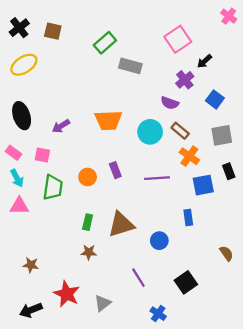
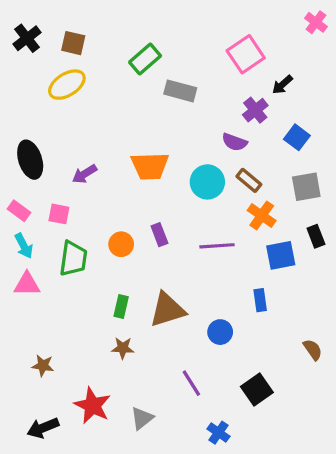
yellow ellipse: (24, 65) -> (67, 85), moved

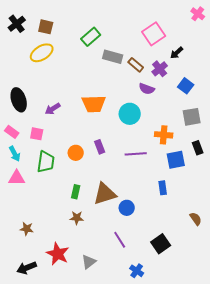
brown rectangle: (249, 180) -> (136, 65), moved
orange cross: (262, 215) -> (164, 135), turned -30
blue circle: (220, 332) -> (127, 208), moved

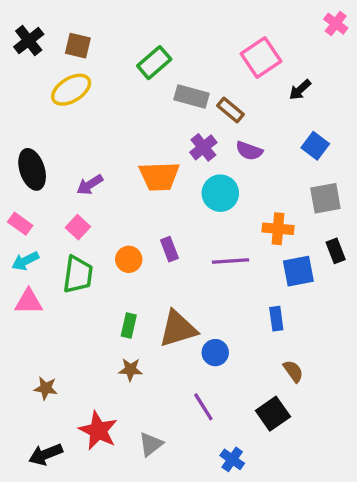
purple cross: (160, 69) -> (203, 147), moved
pink square: (37, 134) -> (78, 227), moved, turned 32
cyan arrow: (15, 154) -> (25, 261), turned 91
brown semicircle: (196, 219) -> (293, 371), moved

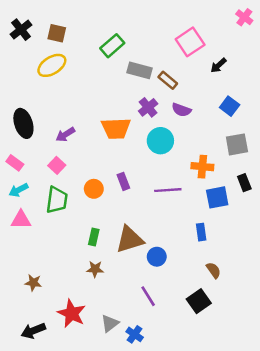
blue cross: (232, 459) -> (135, 334), moved

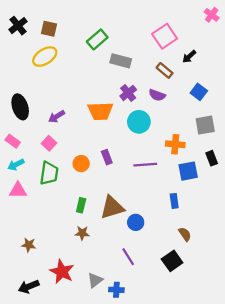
brown rectangle: (168, 80) -> (165, 70), moved
blue cross: (135, 334) -> (116, 290), turned -32

